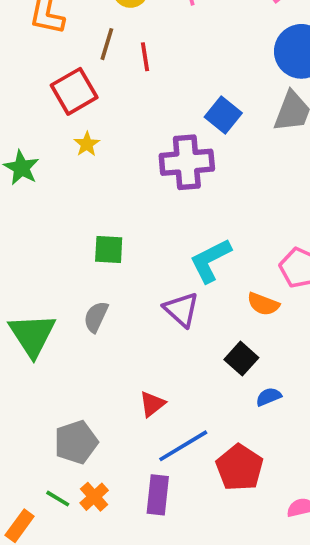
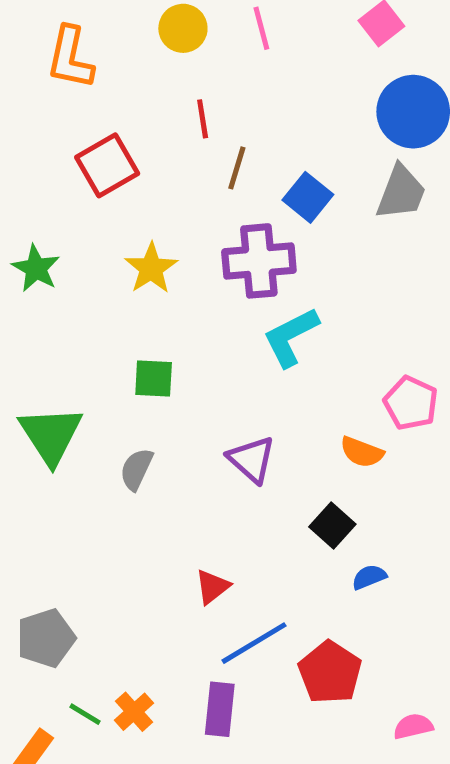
brown line: (107, 44) -> (237, 168), moved
yellow star: (87, 144) -> (151, 268), moved, size x1.5
cyan L-shape: (210, 260) -> (291, 337), moved
green triangle: (32, 335) -> (51, 435), moved
gray pentagon: (76, 442) -> (46, 638), moved

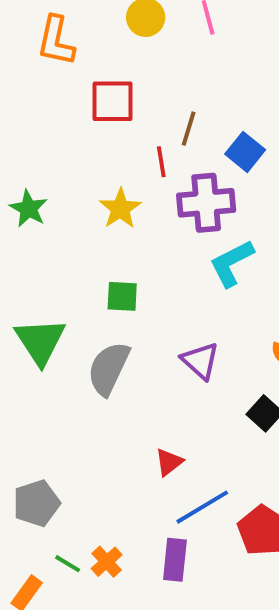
red line: (203, 119) -> (161, 162), moved
red square: (107, 165) -> (112, 101), moved, turned 30
gray semicircle: (136, 469) -> (109, 369), size x1.6

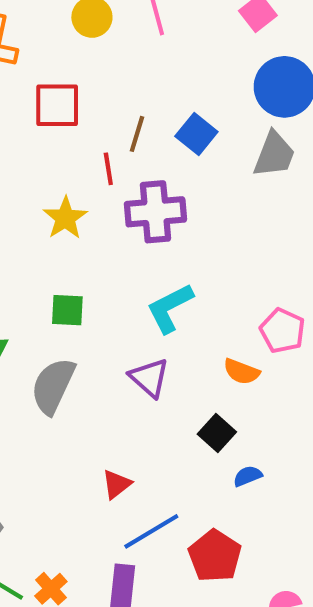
blue square: (245, 152) -> (196, 134), moved
cyan L-shape: (231, 263) -> (170, 308), moved

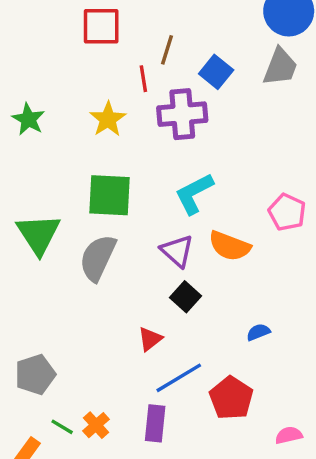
blue square: (196, 134) -> (216, 72), moved
green square: (67, 310) -> (110, 195), size x1.6
orange semicircle: (241, 372) -> (230, 246), moved, size x1.4
black square: (217, 433) -> (186, 297), moved

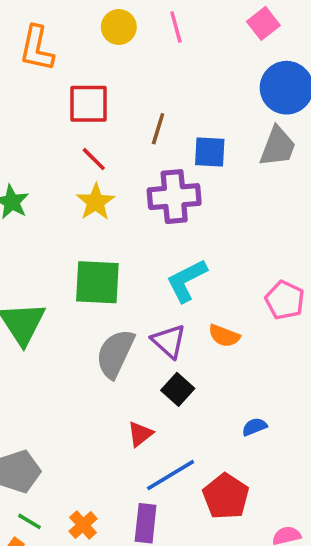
blue square: (216, 72) -> (210, 152), turned -36
red line: (143, 79) -> (94, 159), moved, turned -36
orange semicircle: (230, 246) -> (224, 336), size x0.7
gray semicircle: (98, 258) -> (115, 354), moved
green line: (62, 427) -> (30, 521), moved

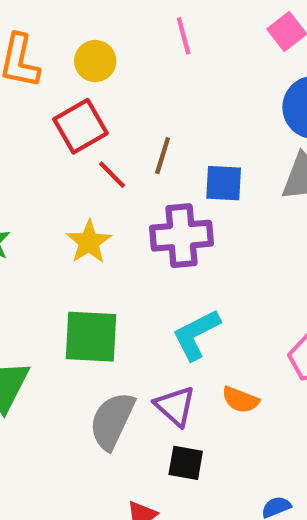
yellow circle: (119, 27) -> (95, 61), moved
red square: (88, 104) -> (80, 126), turned -30
red line: (94, 159) -> (112, 175), moved
black square: (178, 389) -> (186, 463), turned -32

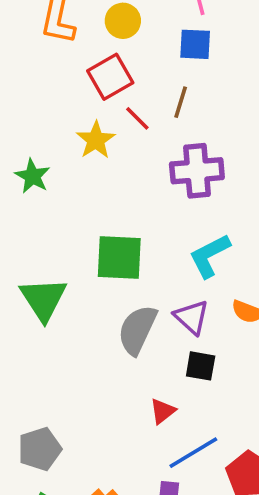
blue square: (224, 183) -> (195, 44), moved
yellow star: (89, 242) -> (96, 140), moved

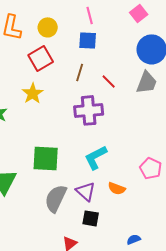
red line: (137, 118) -> (109, 81), moved

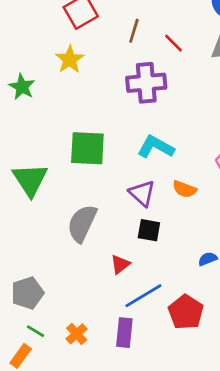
cyan L-shape: (96, 157) -> (156, 147), turned 56
gray semicircle: (56, 198) -> (82, 223), moved

